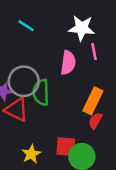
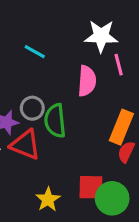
cyan line: (26, 26) -> (35, 52), moved
gray circle: (24, 81) -> (32, 108), size x0.6

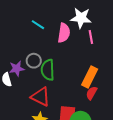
pink semicircle: (87, 81) -> (64, 33), moved
red triangle: (25, 145) -> (41, 97), moved

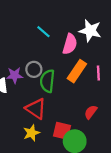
pink line: (91, 37) -> (98, 73), moved
orange rectangle: (90, 77) -> (77, 71), moved

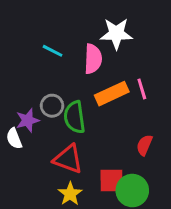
orange rectangle: (77, 71) -> (112, 94), turned 45

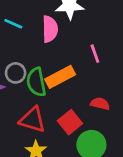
orange rectangle: (112, 94) -> (60, 77), moved
red semicircle: (144, 145) -> (100, 104), turned 84
red square: (111, 180) -> (70, 122), moved, turned -35

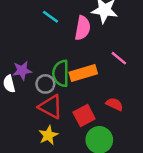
pink line: (95, 54) -> (119, 58), turned -42
gray circle: (16, 73) -> (45, 84), moved

